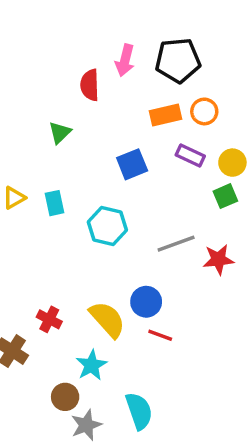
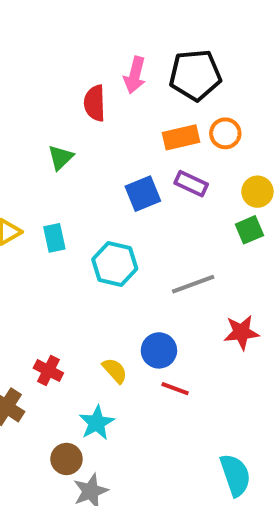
purple rectangle: (190, 156) -> (191, 184), moved
red star: (218, 259) -> (241, 332), moved
yellow semicircle: (107, 319) -> (115, 371), size x0.6
cyan semicircle: (139, 411) -> (235, 475), moved

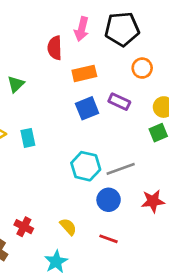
orange rectangle: (181, 137) -> (84, 73), moved
green triangle: (60, 157) -> (16, 84), moved
cyan hexagon: (115, 264) -> (86, 166), moved
blue circle: (159, 350) -> (109, 200), moved

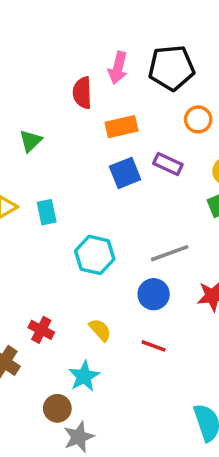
cyan hexagon: (86, 166) -> (95, 255), moved

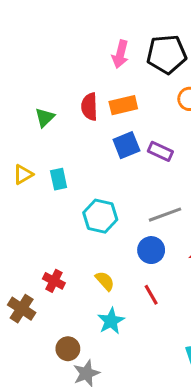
red semicircle: (82, 93) -> (89, 107), moved
purple rectangle: (168, 164) -> (160, 151), moved
red line: (154, 346) -> (151, 295), turned 40
cyan star: (84, 376) -> (111, 321), moved

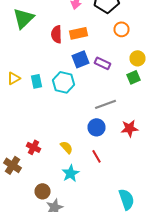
green triangle: (45, 117) -> (24, 18), moved, size x1.6
cyan hexagon: (100, 216) -> (64, 82), moved

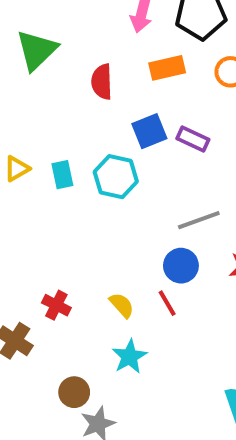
orange rectangle: (78, 33) -> (167, 68), moved
red line: (96, 156) -> (167, 303), moved

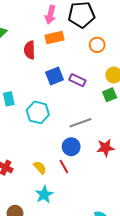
orange rectangle: (167, 68) -> (54, 38), moved
cyan hexagon: (116, 177) -> (38, 112), moved

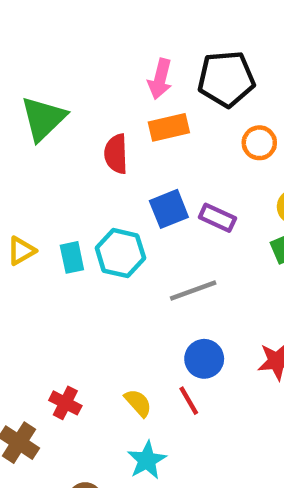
cyan hexagon: (38, 112) -> (120, 253), moved
gray line: (80, 123) -> (193, 290), moved

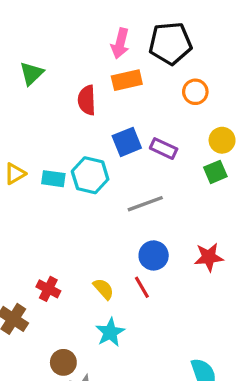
green triangle: (43, 119) -> (32, 73), size x0.7
cyan rectangle: (72, 257) -> (53, 179), turned -70

